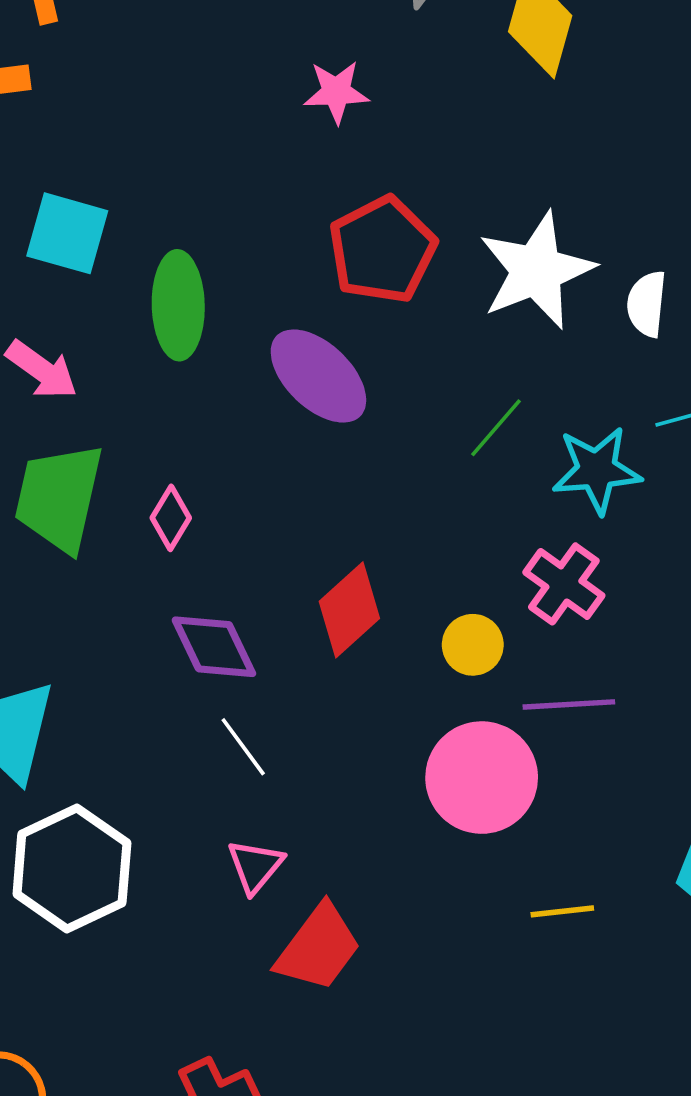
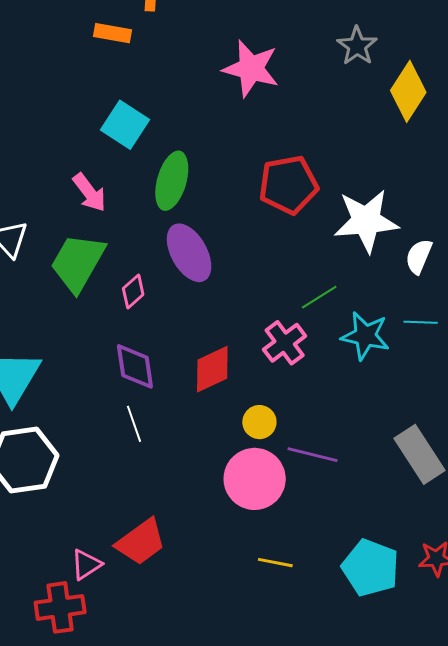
pink star: (336, 92) -> (251, 69), moved, size x1.6
purple ellipse: (318, 376) -> (189, 253), moved
pink cross: (564, 584) -> (285, 343), moved
yellow circle: (473, 645) -> (259, 422), moved
pink triangle: (255, 866) -> (86, 565), moved

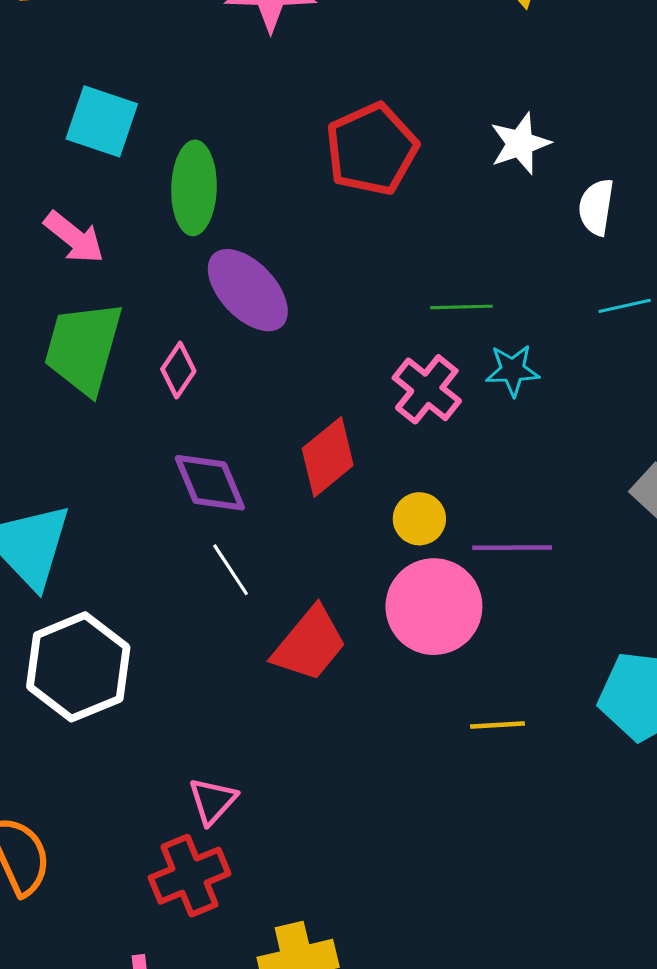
white star: (366, 221) -> (520, 143), moved, size x0.6
green line: (319, 297) -> (462, 307), turned 45
cyan star: (365, 336) -> (513, 370), moved, size x0.7
red trapezoid: (141, 542) -> (309, 644), moved

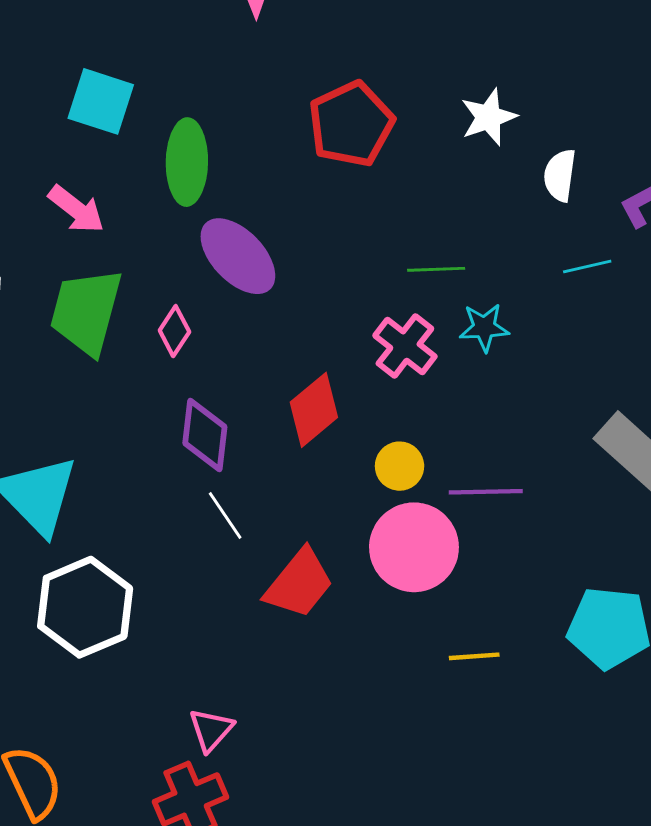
purple diamond: (210, 483) -> (205, 435), turned 30

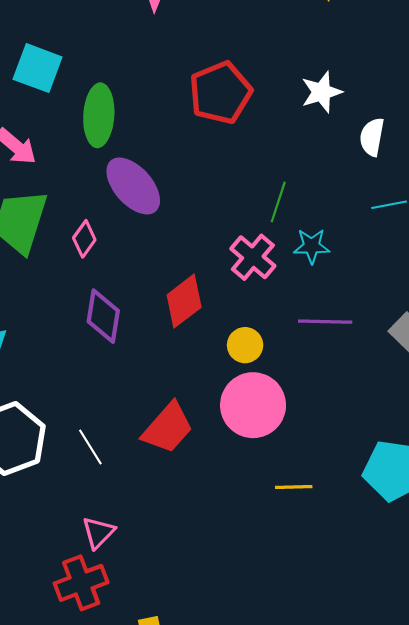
green line: (436, 269) -> (278, 202), turned -72
purple line: (486, 492) -> (325, 322), moved
white line: (225, 515) -> (90, 447), moved

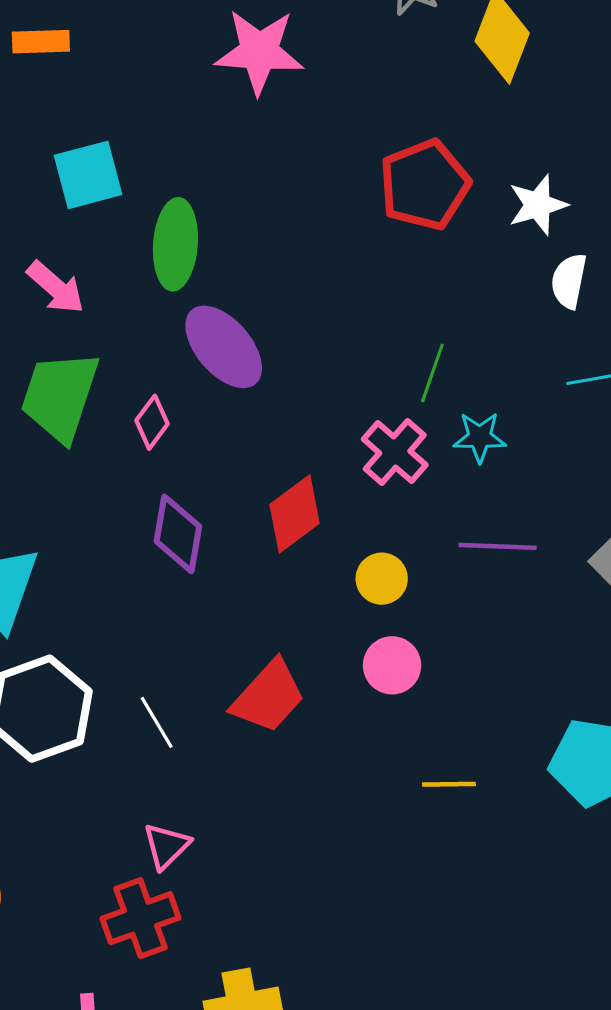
cyan square: (38, 68) -> (88, 175), turned -36
white star: (322, 92) -> (538, 205), moved
red pentagon: (220, 93) -> (425, 185), moved
pink circle: (253, 405) -> (392, 665), size x0.6

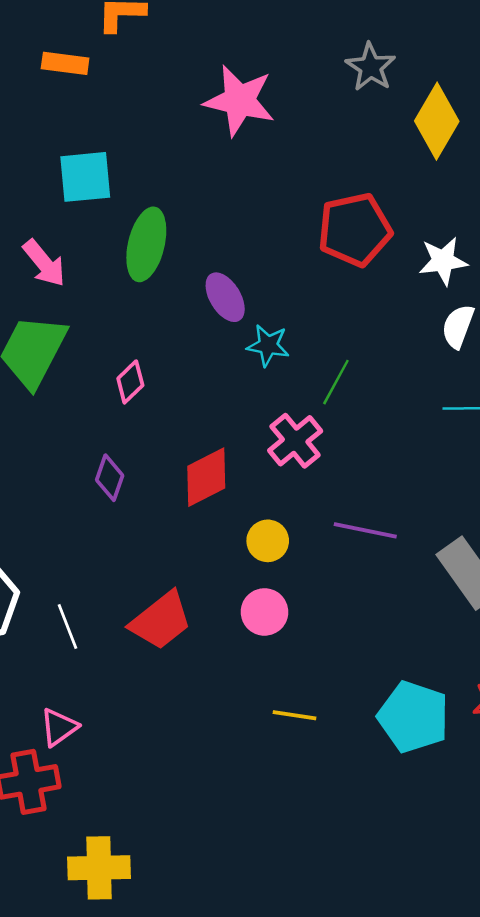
purple ellipse: (224, 347) -> (225, 297), moved, size x0.7
pink diamond: (152, 422) -> (130, 382), moved
cyan star: (480, 437) -> (268, 345), moved
purple diamond: (178, 534) -> (110, 478), size x0.7

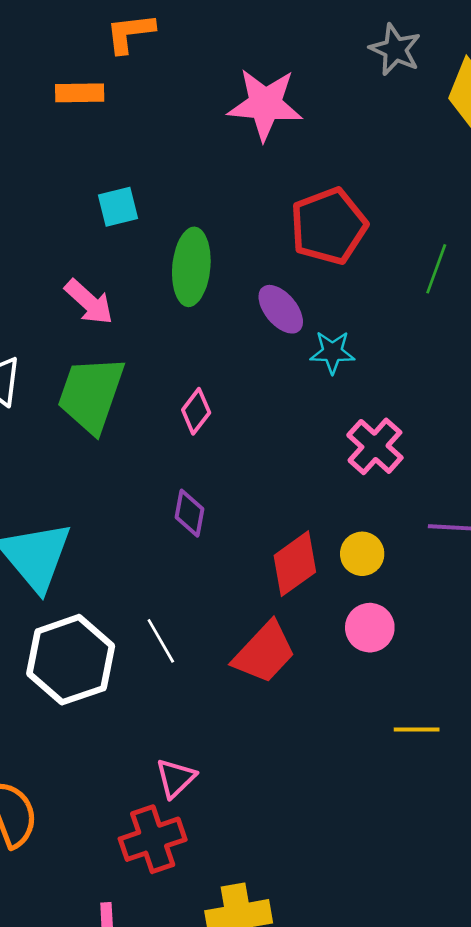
cyan square: (85, 177) -> (118, 207), size x0.7
red pentagon: (355, 230) -> (329, 226), moved
green line: (336, 382) -> (436, 269), moved
red diamond: (206, 477) -> (295, 564), moved
white line: (67, 627) -> (161, 641), moved

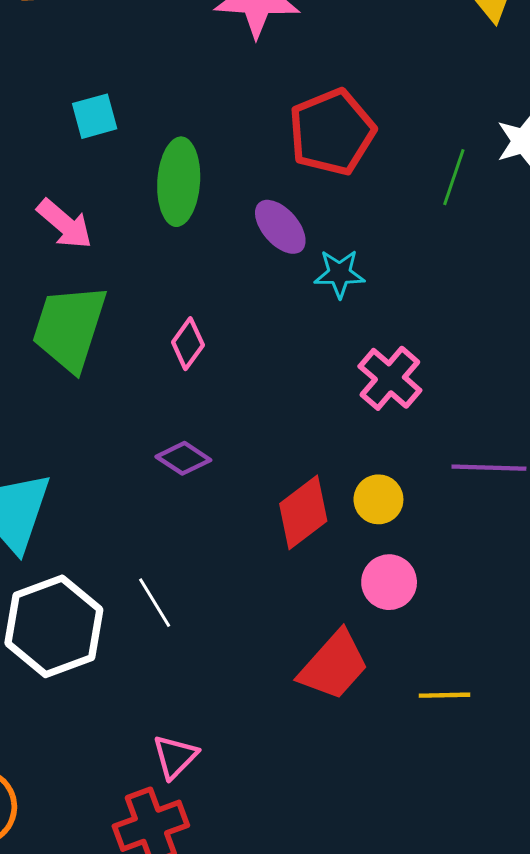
purple diamond: (189, 513) -> (183, 458), turned -66
red trapezoid: (264, 653) -> (334, 665), moved

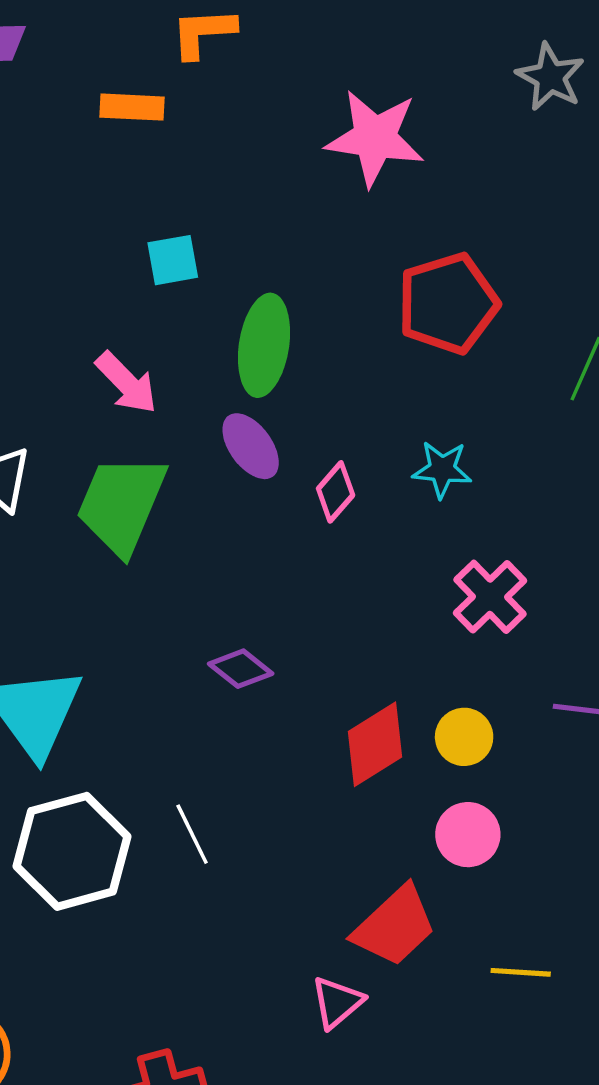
purple ellipse: (280, 227) -> (251, 446), moved
pink diamond: (188, 344) -> (336, 492), moved
pink triangle: (175, 757) -> (337, 1002), moved

